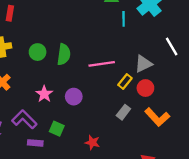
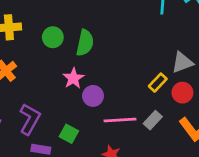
pink line: (102, 64) -> (120, 120), moved
pink star: (44, 94) -> (73, 78), moved
purple L-shape: (24, 119) -> (30, 119), turned 70

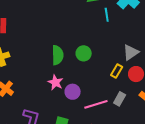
green circle: (53, 37) -> (84, 53), moved

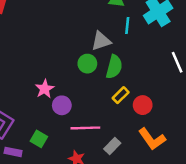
gray triangle: (131, 52) -> (101, 41), moved
green semicircle: (58, 55) -> (114, 67), moved
gray rectangle: (120, 99) -> (112, 146), moved

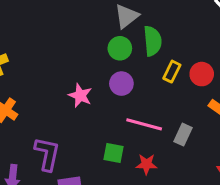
purple circle: (62, 105) -> (121, 84), moved
pink line: (85, 128) -> (144, 124), turned 36
green square: (39, 139) -> (114, 153), moved

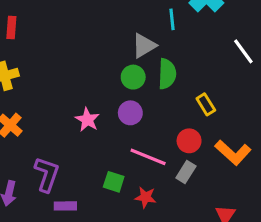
yellow rectangle: (172, 72) -> (206, 104), moved, turned -65
red circle: (202, 74) -> (189, 141), moved

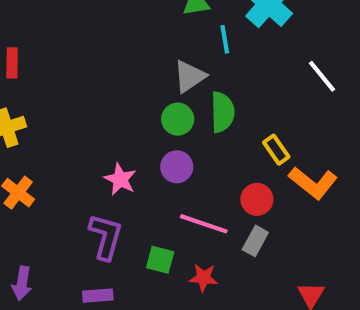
orange L-shape: (233, 153) -> (313, 183), moved
purple L-shape: (47, 174) -> (106, 237), moved

